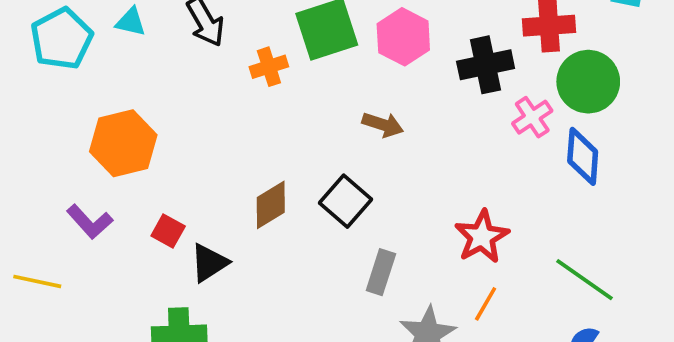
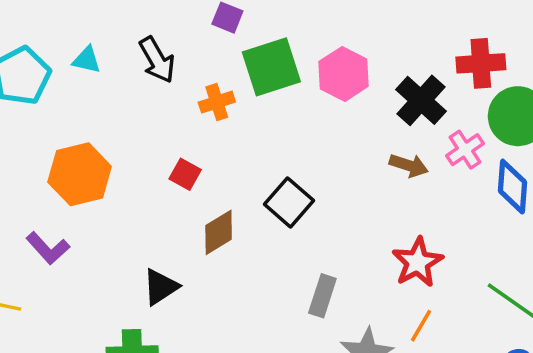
black cross: (486, 65) -> (421, 100), turned -36
brown arrow: (383, 125) -> (409, 165), moved
black square: (345, 201) -> (289, 202), moved
red square: (168, 231) -> (185, 174), moved

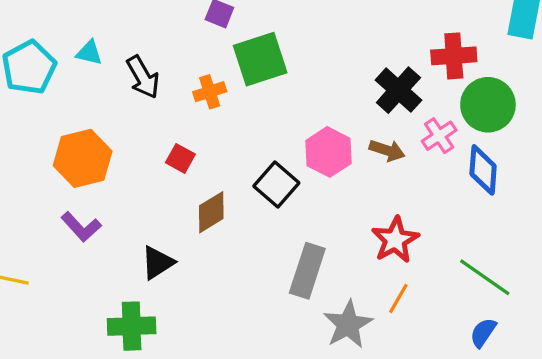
black arrow: (157, 60) -> (143, 77), moved
pink hexagon: (344, 74) -> (328, 152), moved
purple L-shape: (48, 248) -> (81, 227), moved
gray rectangle: (322, 296) -> (307, 271), size x1.4

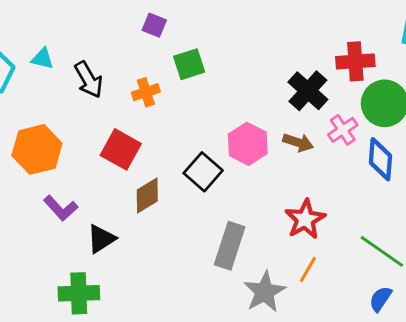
green square: (260, 59) -> (189, 64), size x0.7
red square: (180, 158) -> (121, 149), size x1.6
purple L-shape: (81, 227) -> (61, 208), moved

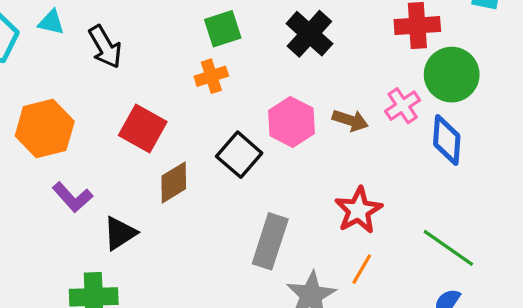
black cross: (308, 91) -> (309, 34), moved
orange cross: (146, 92) -> (211, 76), moved

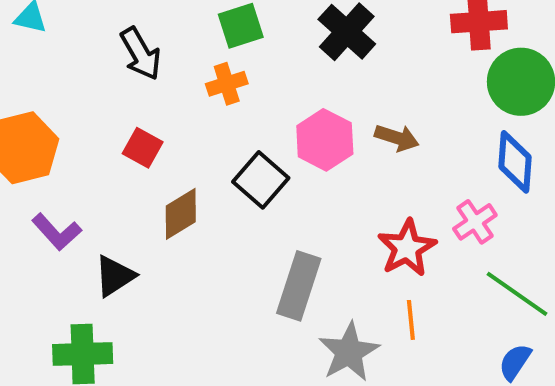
black arrow: (105, 47) -> (141, 54), moved
pink cross: (403, 106) -> (475, 222), moved
red square: (143, 129) -> (143, 148), size x0.7
orange line: (362, 269) -> (411, 320), turned -36

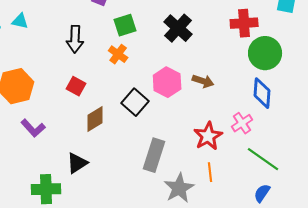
black arrow: (141, 54) -> (75, 39), turned 32
orange cross: (227, 84) -> (118, 54), turned -36
black triangle: (115, 276) -> (77, 163), moved

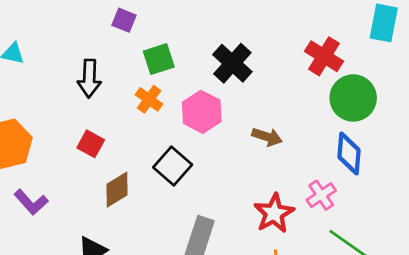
red cross: (244, 23) -> (324, 56), turned 36
pink hexagon: (167, 82) -> (202, 112), moved

